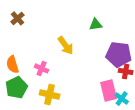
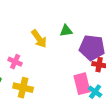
green triangle: (96, 24) -> (66, 31), moved

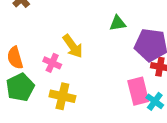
yellow arrow: (39, 39) -> (73, 46), moved

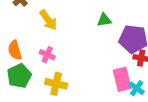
yellow arrow: (73, 46) -> (48, 20), moved

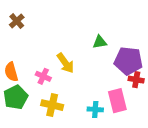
yellow arrow: (48, 20) -> (65, 63), moved
cyan cross: (137, 88) -> (95, 109), moved, turned -32

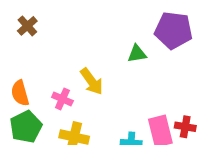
purple pentagon: (128, 61) -> (173, 30), moved
red cross: (136, 80) -> (185, 127), moved

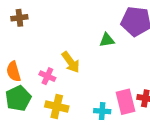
brown cross: (27, 26) -> (19, 18), turned 35

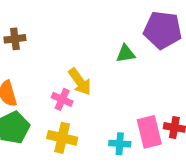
brown cross: (19, 18) -> (15, 39), moved
pink cross: (47, 76) -> (62, 99), moved

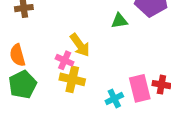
yellow cross: (62, 138) -> (72, 79), moved
cyan cross: (120, 144) -> (114, 99), turned -30

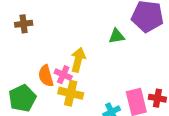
yellow arrow: (80, 45) -> (78, 60), turned -130
orange semicircle: (17, 55) -> (46, 76), moved

